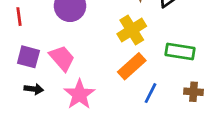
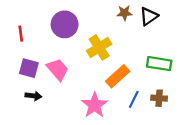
yellow cross: (132, 30) -> (99, 47), moved
brown cross: (193, 92) -> (159, 98), moved
pink star: (79, 94) -> (95, 105), moved

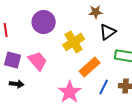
black triangle: (149, 16) -> (108, 32), moved

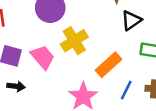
yellow cross: (74, 42) -> (74, 41), moved

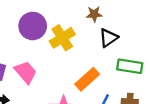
yellow cross: (74, 41) -> (62, 38), moved

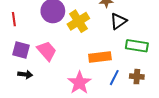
orange rectangle: (87, 79) -> (100, 57), turned 35

